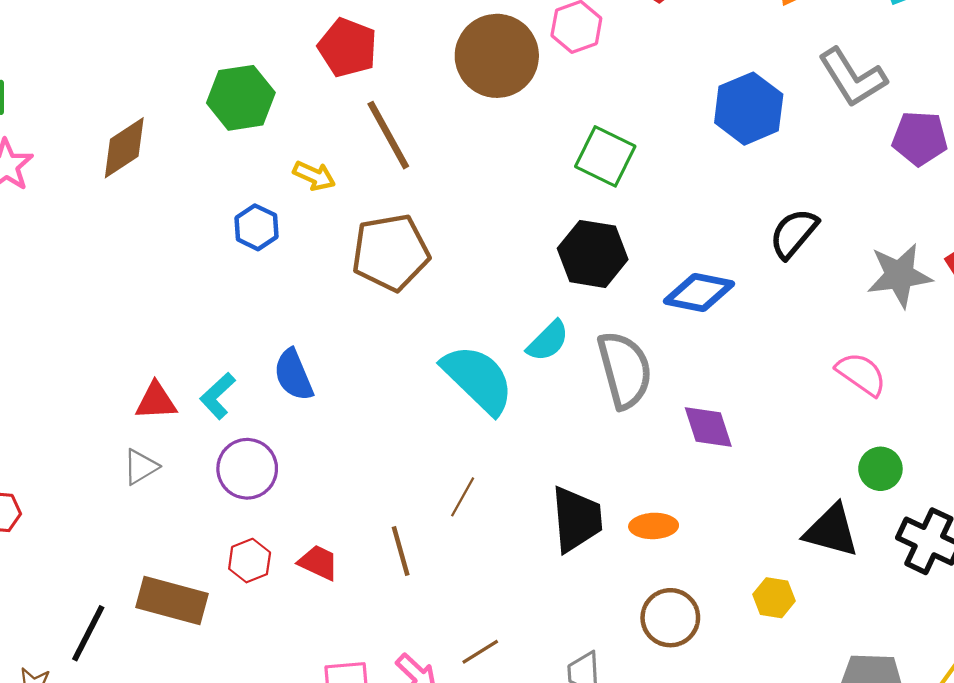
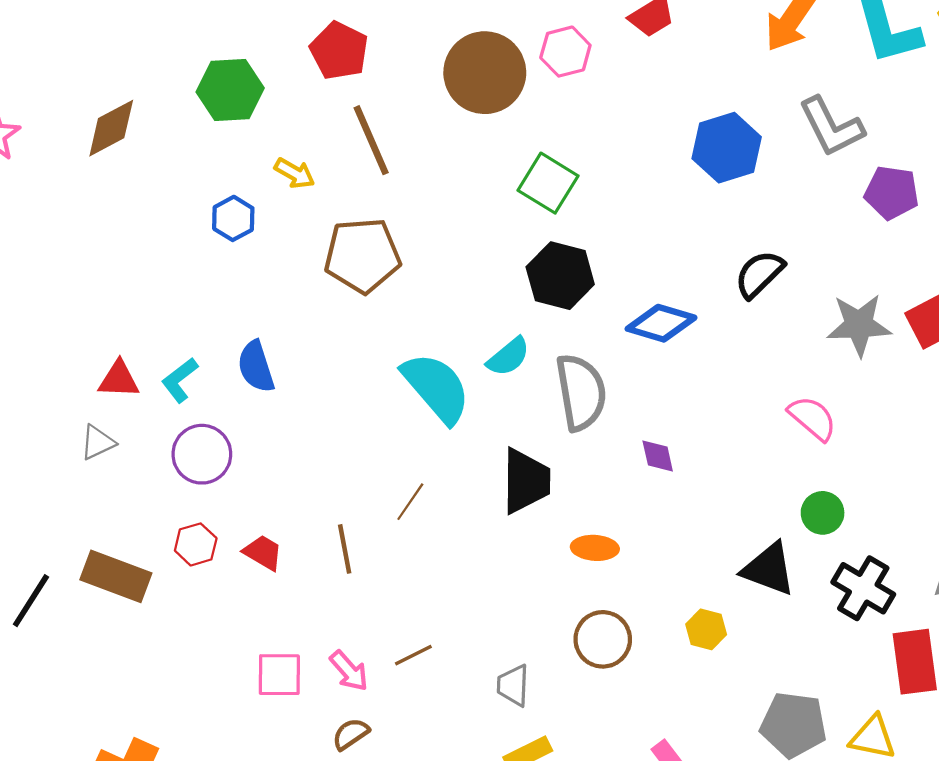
green square: (605, 156) -> (548, 183), moved
purple diamond: (708, 427) -> (658, 456), size x0.7
black trapezoid: (576, 519) -> (526, 481), moved

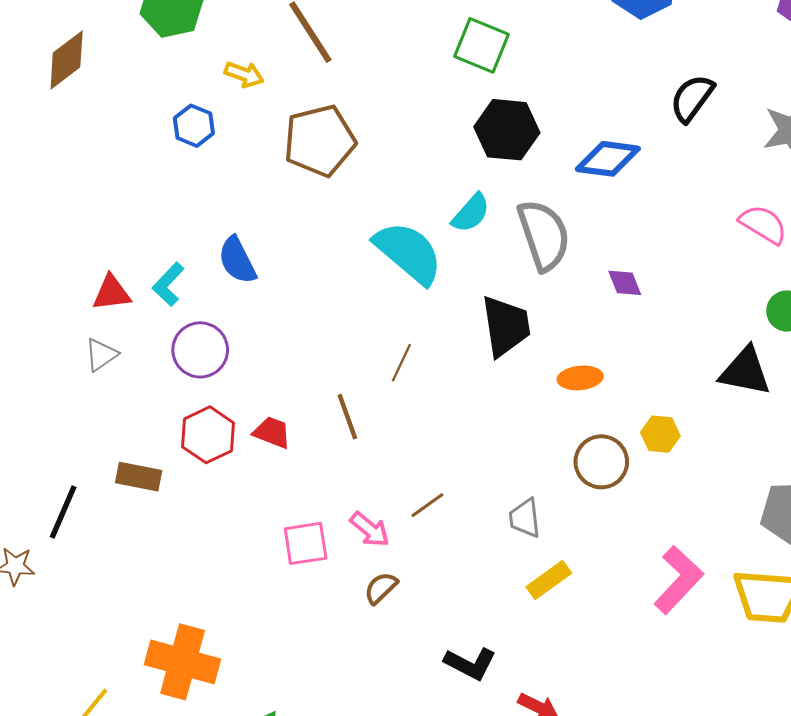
red hexagon: (196, 544) -> (208, 435), size x1.4
brown rectangle: (116, 576) -> (139, 477), size x0.7
yellow hexagon: (706, 629) -> (660, 434), moved

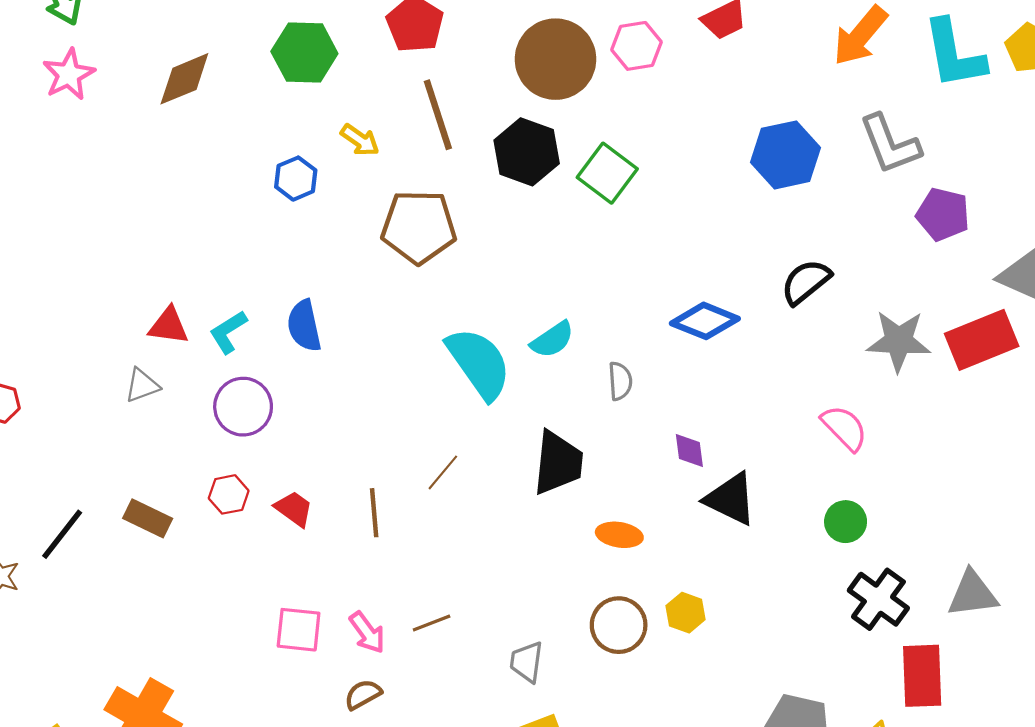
black hexagon: (507, 130) -> (527, 152), moved
gray semicircle: (544, 235) -> (620, 381), size x0.5
black triangle: (745, 371) -> (731, 499), moved
red hexagon: (208, 435) -> (229, 494), size x0.7

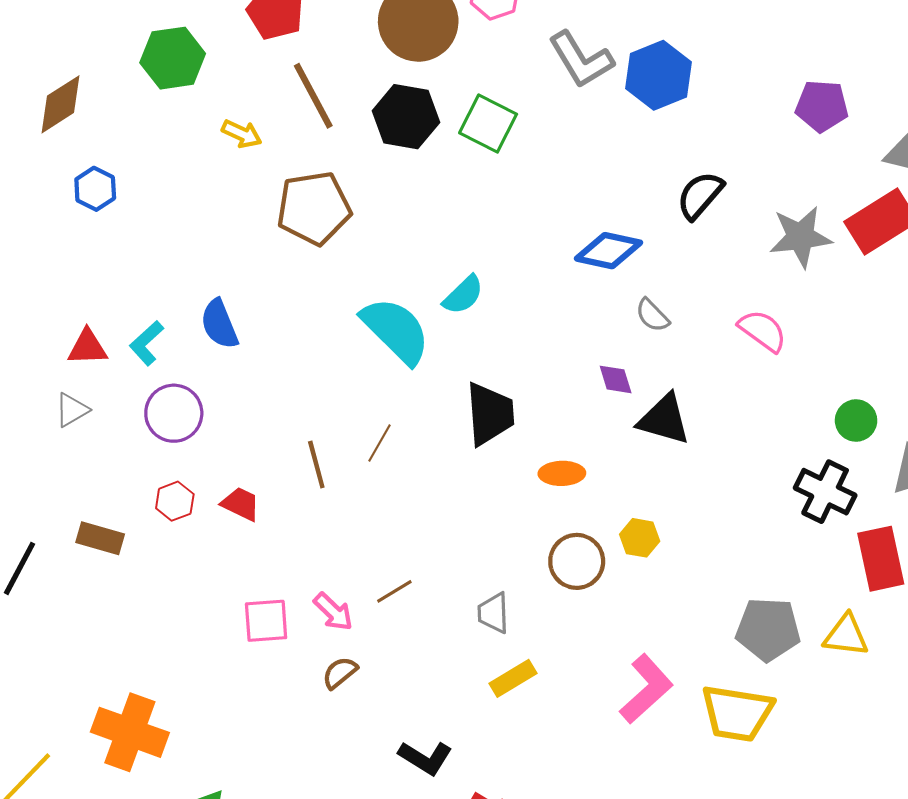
gray L-shape: (890, 144) -> (581, 60), moved
blue hexagon: (296, 179) -> (95, 189), moved
gray semicircle: (620, 381) -> (652, 315), moved, turned 150
brown line: (374, 513) -> (316, 464), moved
green circle: (846, 522) -> (856, 421), moved

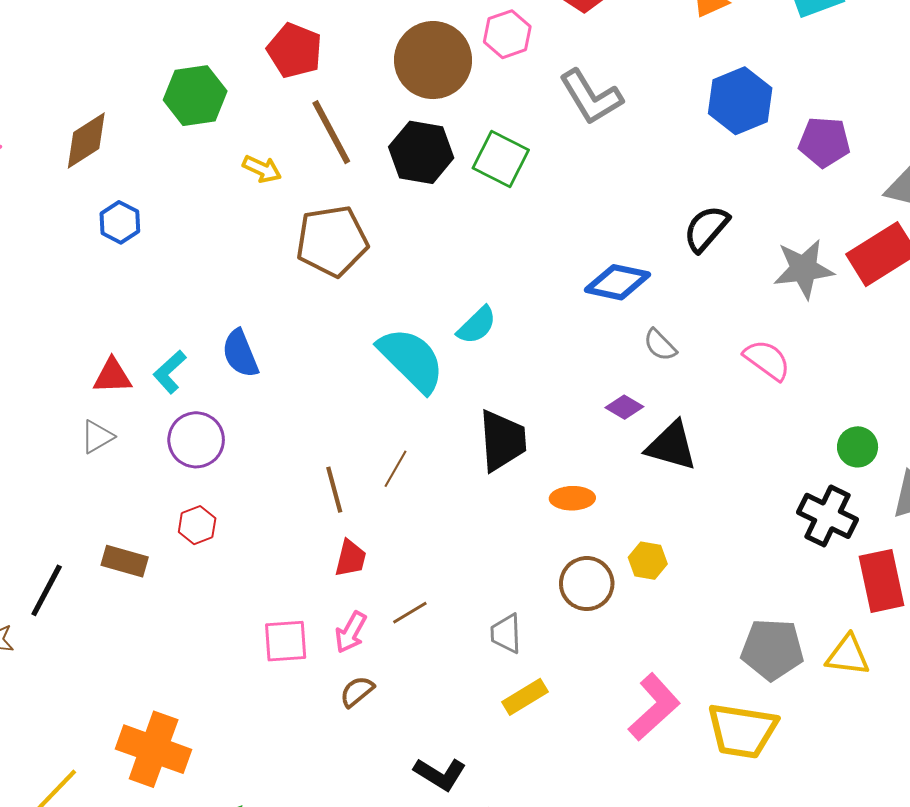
blue hexagon: (658, 75) -> (740, 101), moved
purple diamond: (616, 379) -> (624, 407), turned -42
red trapezoid: (241, 504) -> (351, 558), moved, turned 78
pink arrow: (333, 612) -> (351, 632), turned 75

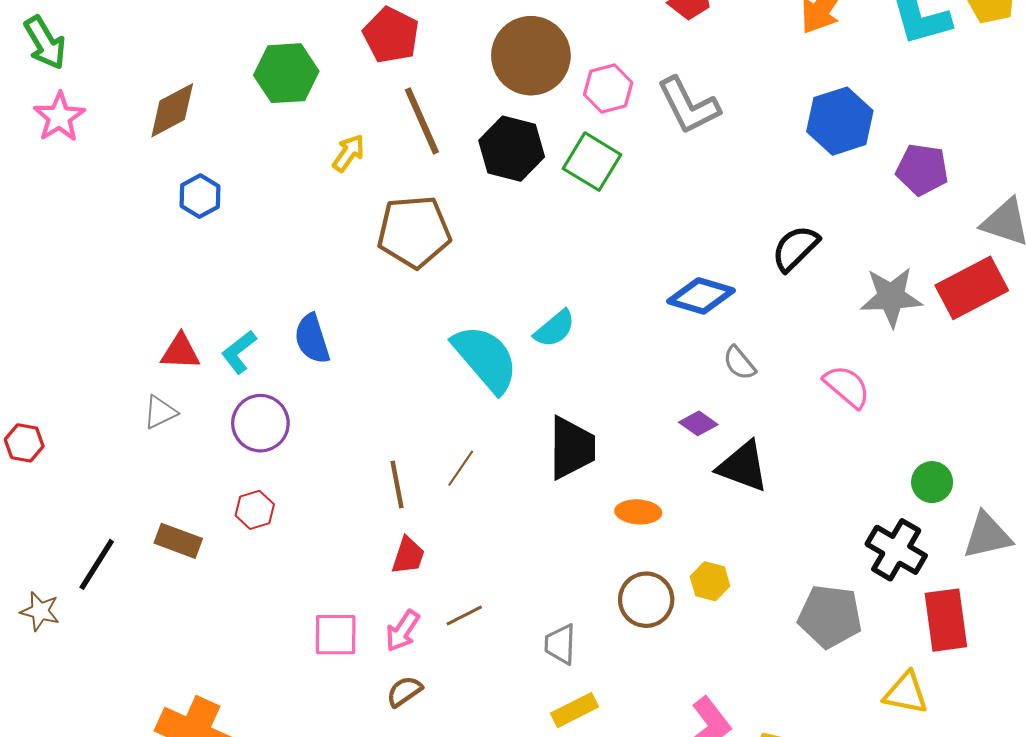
pink hexagon: (507, 34) -> (608, 88), moved
yellow arrow: (262, 169) -> (349, 153), turned -84
gray pentagon: (772, 649) -> (830, 616), moved

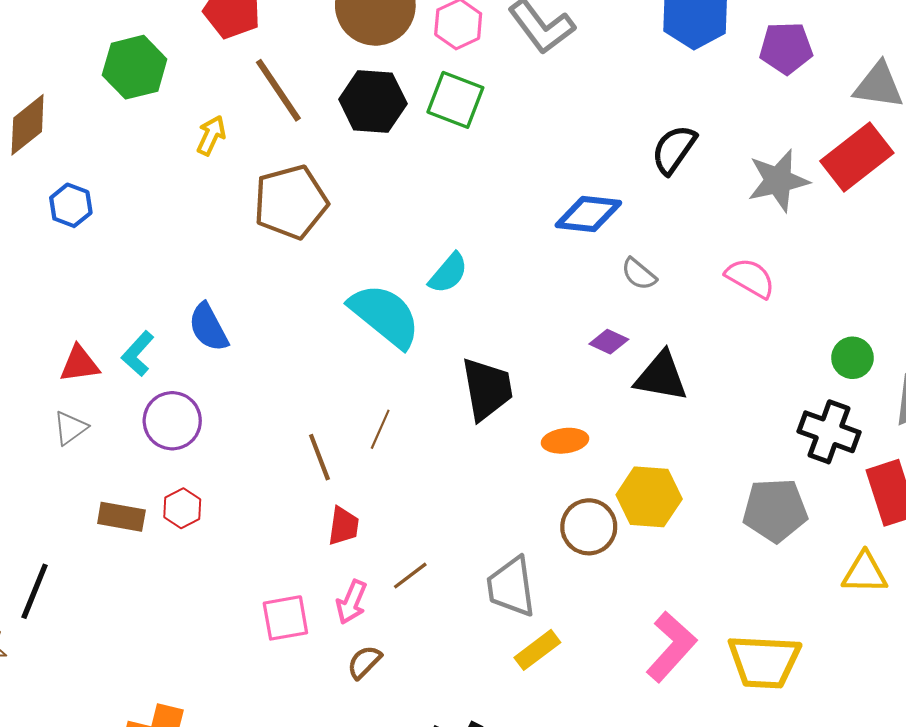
brown rectangle: (178, 541) -> (121, 517), moved
yellow hexagon: (710, 581) -> (649, 497), size x1.6
gray trapezoid: (560, 644) -> (511, 587), size x1.5

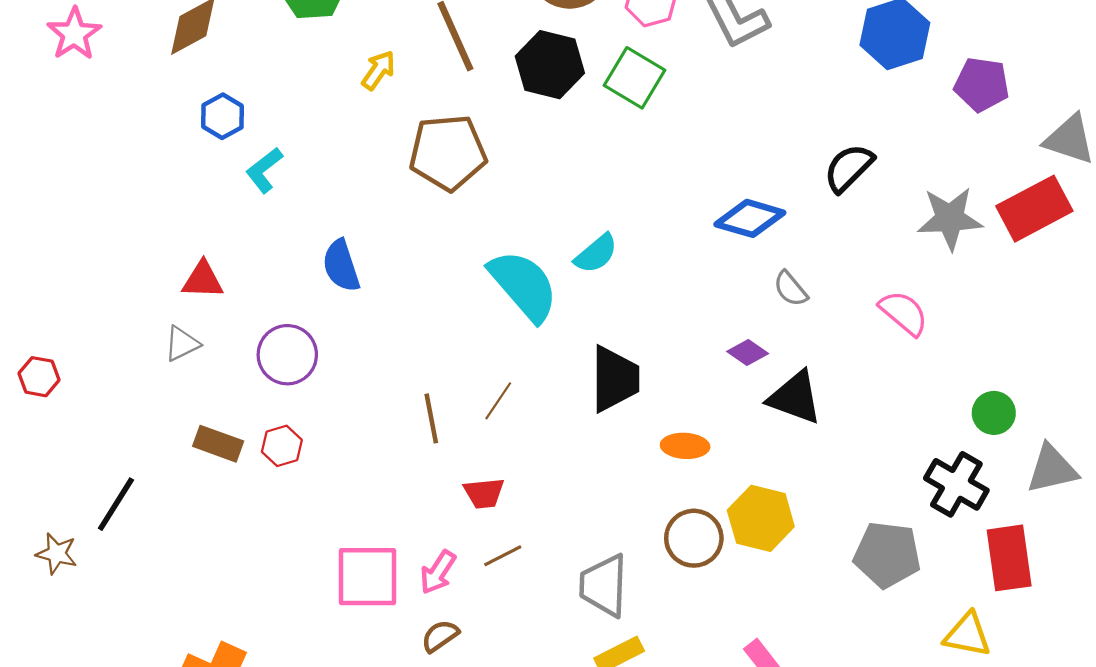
cyan L-shape: (138, 354) -> (264, 170), moved
red trapezoid: (343, 526) -> (484, 493), moved, turned 66
pink square: (285, 618) -> (368, 577), size x1.4

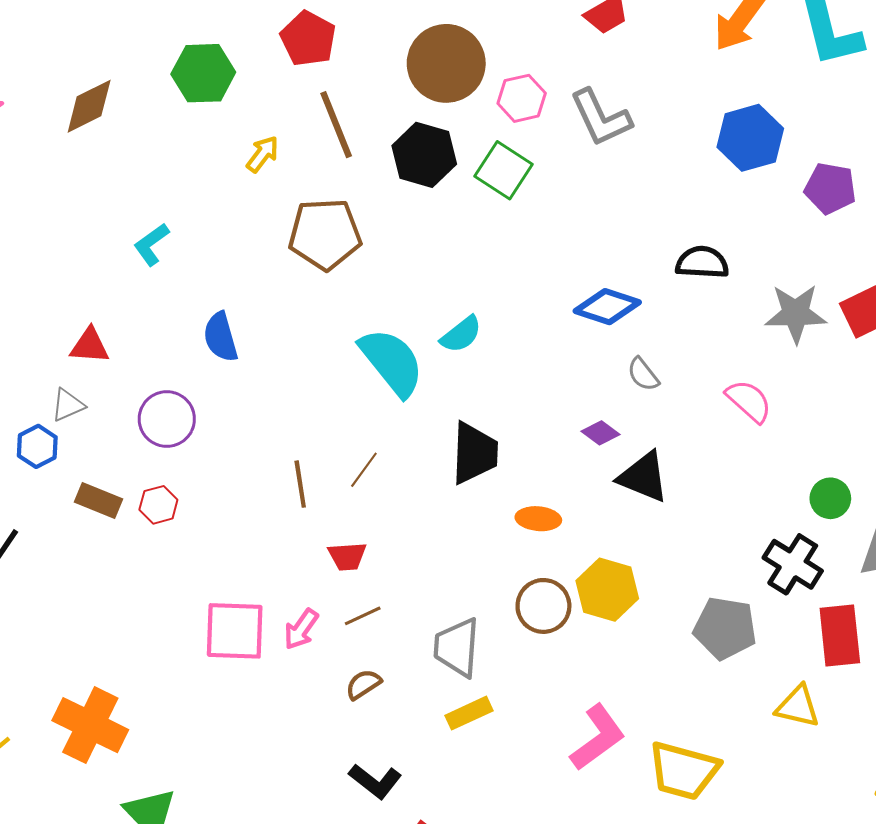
blue hexagon: (222, 116) -> (37, 446), moved
black semicircle: (849, 168) -> (702, 262), turned 46
brown semicircle: (440, 636) -> (363, 684), moved

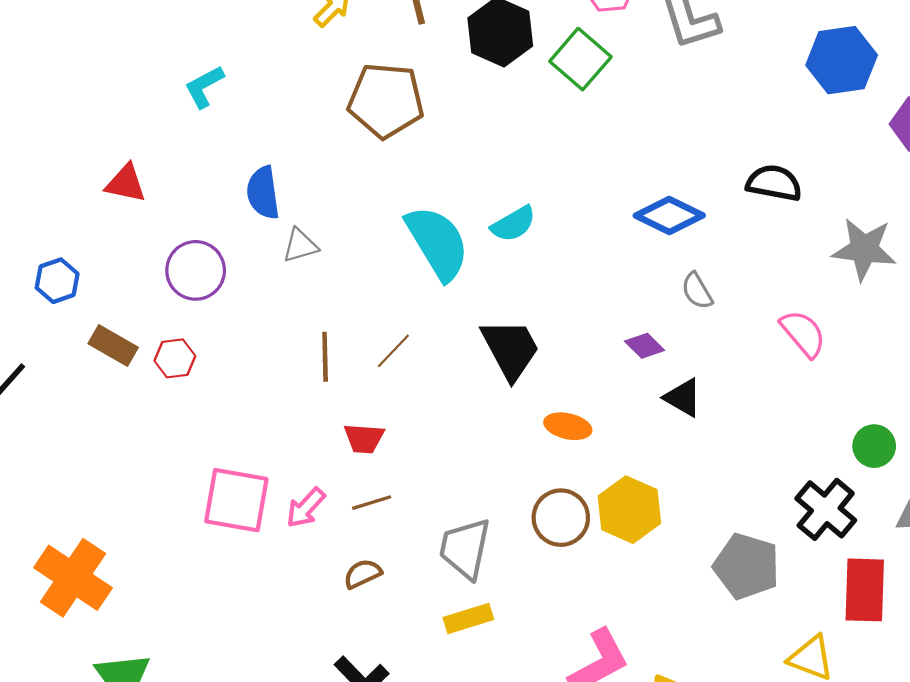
gray triangle: (68, 405) -> (300, 246), moved
black trapezoid: (474, 453) -> (511, 349), turned -38
black triangle: (644, 477) -> (683, 398), size x0.7

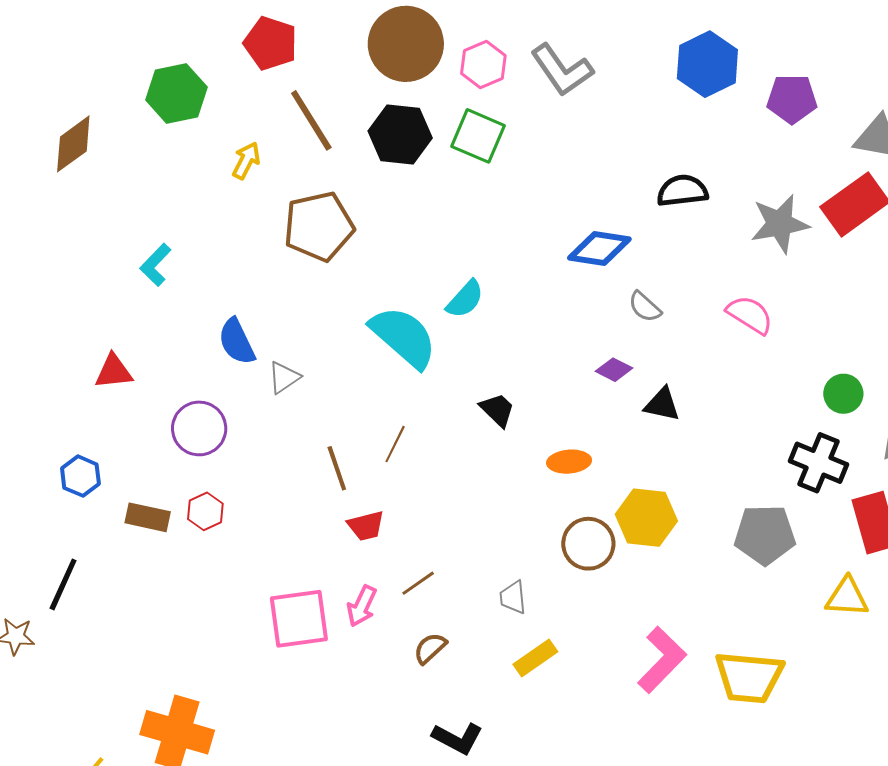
black trapezoid: (511, 349) -> (497, 410), size x0.6
red trapezoid: (364, 438) -> (366, 526), moved
gray trapezoid: (465, 548) -> (513, 597), size x0.6

